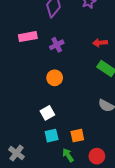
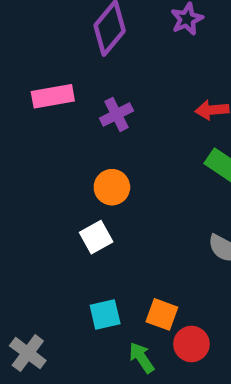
white square: (47, 113) -> (96, 237), moved
orange square: (77, 136) -> (162, 314), turned 32
red circle: (97, 156) -> (191, 344), moved

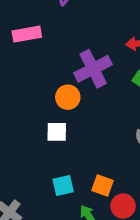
purple cross: (116, 114) -> (93, 69), moved, size x1.6
white square: (96, 237) -> (57, 132), turned 30

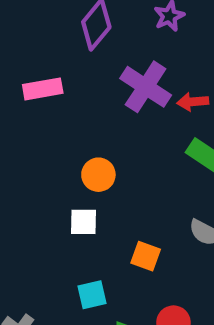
purple cross: (93, 69) -> (146, 87), moved, turned -30
orange square: (103, 186) -> (146, 256), moved

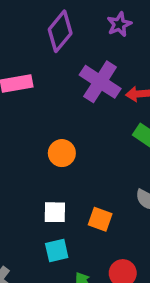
white square: (83, 222) -> (55, 212), moved

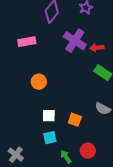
orange circle: (62, 153) -> (39, 82), moved

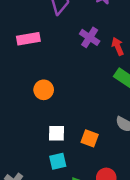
purple cross: (75, 41) -> (90, 37), size x0.7
red arrow: (97, 48) -> (118, 46), turned 72

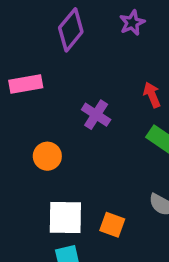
purple cross: (90, 37) -> (96, 115), moved
white square: (56, 133) -> (65, 217), size x1.5

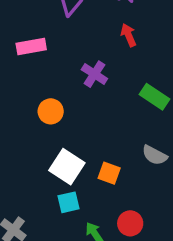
red arrow: (152, 95) -> (129, 35), moved
white square: (65, 217) -> (67, 167), turned 32

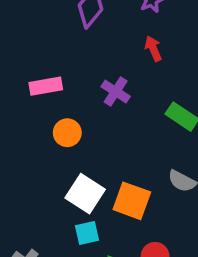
pink rectangle: (31, 46) -> (46, 86), moved
orange square: (109, 173) -> (132, 201), size x1.5

